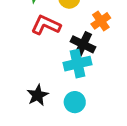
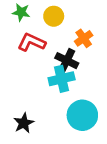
black star: (38, 95) -> (24, 123), moved
cyan circle: (75, 102) -> (82, 115), moved, size x1.5

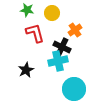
red L-shape: (32, 42) -> (35, 33), turned 50
black star: (24, 123) -> (26, 70), moved

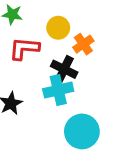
yellow circle: (52, 13) -> (58, 28), moved
red L-shape: (35, 33) -> (24, 49), turned -70

